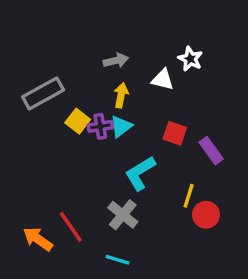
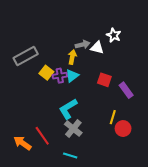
gray arrow: (116, 61) -> (83, 45), moved
cyan L-shape: (140, 173) -> (68, 109), moved

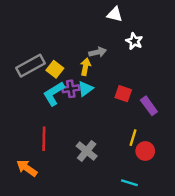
white triangle: (97, 48) -> (115, 14), moved
yellow square: (46, 73) -> (55, 69), moved
cyan L-shape: (68, 109) -> (54, 94), moved
red line: (42, 136) -> (44, 139), moved, turned 36
cyan line: (70, 155) -> (129, 183), moved

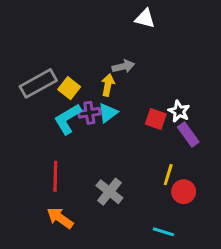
white star: (134, 41) -> (179, 111), moved
orange arrow: (27, 168) -> (60, 218), moved

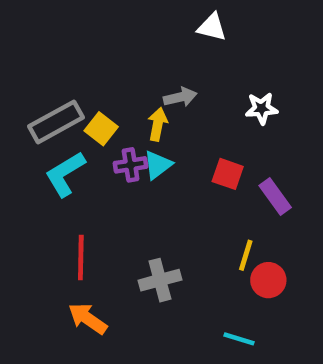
white star: (179, 111) -> (262, 108), moved, turned -30
cyan L-shape: (68, 119) -> (65, 174), moved
gray cross: (109, 192) -> (160, 280), turned 36

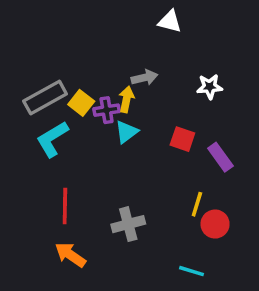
purple cross: (131, 165) -> (107, 110), moved

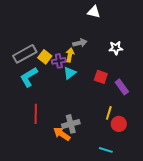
orange arrow: (70, 255) -> (62, 134), moved

